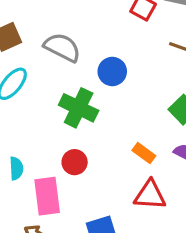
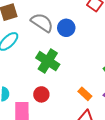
blue circle: (112, 71) -> (66, 28), moved

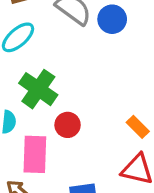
green cross: (48, 61) -> (38, 89), moved

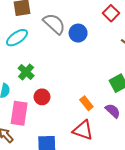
green cross: (38, 89) -> (26, 72), size x0.7

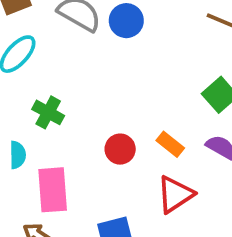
red circle: (42, 97) -> (120, 149), moved
red triangle: (83, 130) -> (175, 194), turned -40

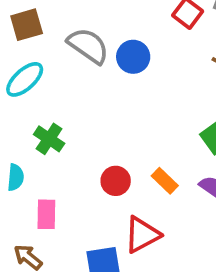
pink rectangle: (53, 190) -> (46, 214), size x0.7
red triangle: (175, 194) -> (142, 235), moved

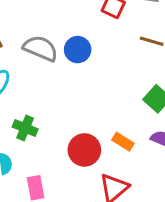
red circle: (116, 181) -> (84, 150), size x1.4

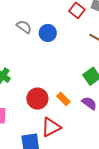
gray semicircle: (40, 48) -> (24, 27), size x0.7

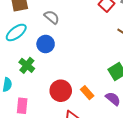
blue circle: (48, 33) -> (46, 44), moved

